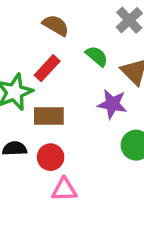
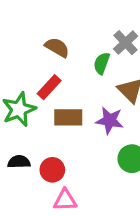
green semicircle: (97, 56) -> (102, 63), moved, turned -110
brown rectangle: (49, 116) -> (68, 117), moved

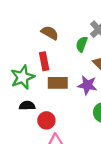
red rectangle: (49, 87) -> (44, 61), turned -54
black semicircle: (19, 162) -> (27, 106), moved

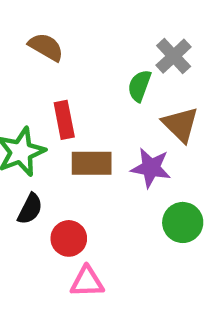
brown semicircle: (50, 33) -> (46, 47), moved
black semicircle: (27, 106) -> (30, 209), turned 119

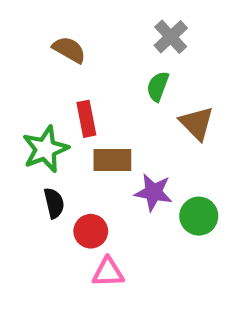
gray cross: (174, 56) -> (171, 37), moved
purple star: (151, 168) -> (153, 192), moved
black semicircle: (30, 209) -> (54, 203), turned -40

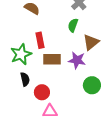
brown triangle: (197, 123) -> (91, 42), turned 36
purple star: (153, 192) -> (77, 60), moved

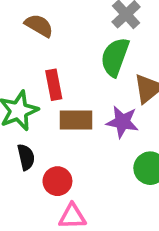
green semicircle: (73, 25) -> (115, 57), size x1.5

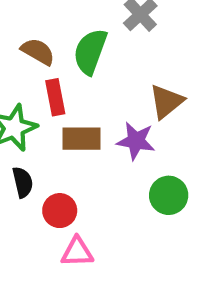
brown semicircle: (39, 25) -> (38, 52), moved
green semicircle: (115, 57) -> (90, 52), moved

